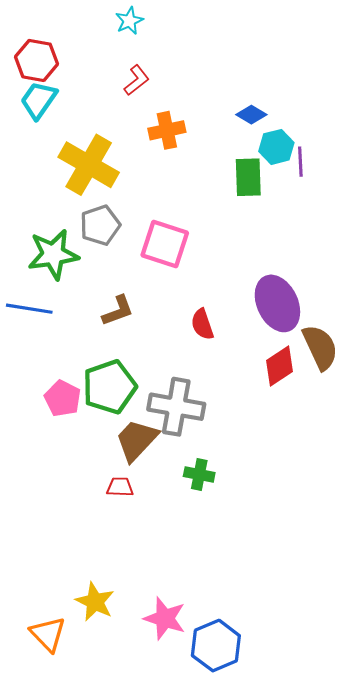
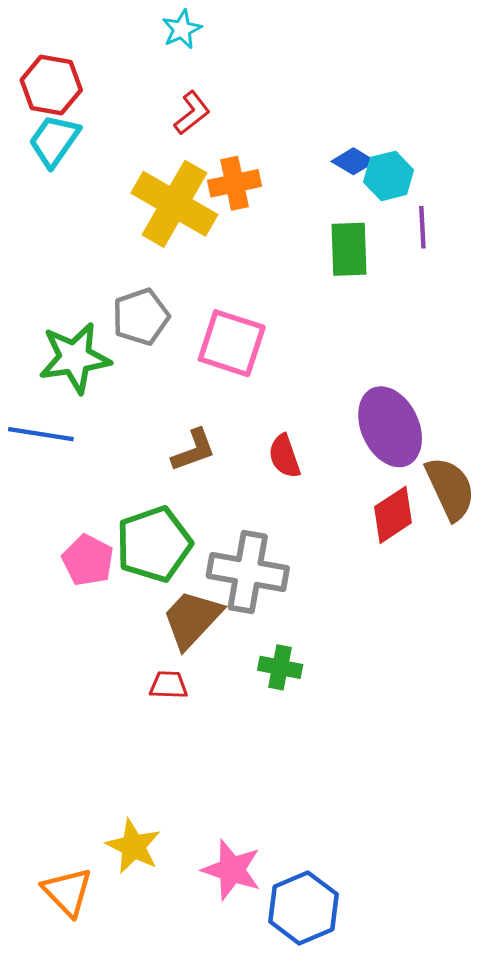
cyan hexagon: (276, 147) -> (389, 176), moved
yellow cross: (89, 165) -> (174, 204), moved
brown L-shape: (118, 311) -> (193, 450), moved

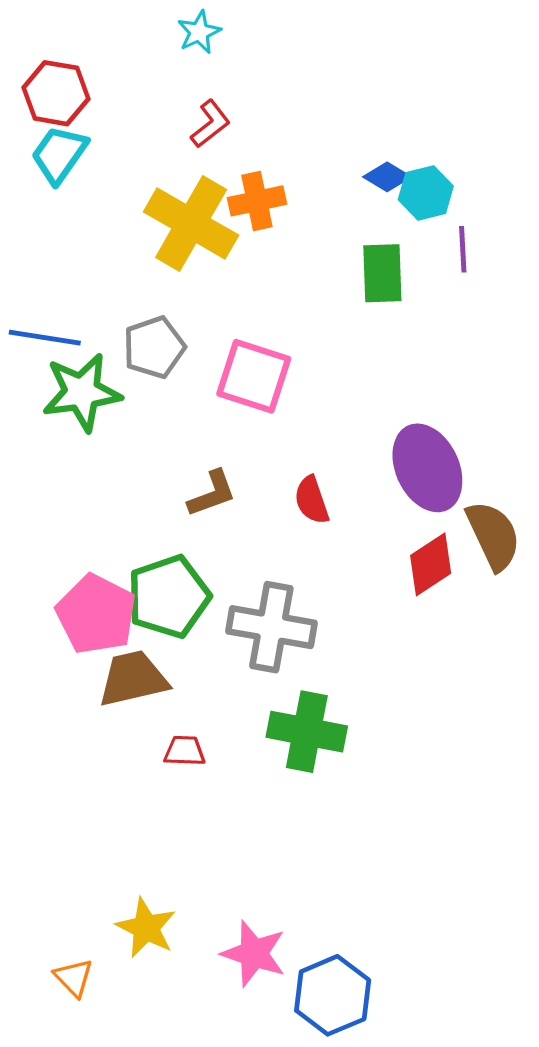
blue line: (41, 434) -> (45, 338), moved
pink pentagon: (88, 560) -> (96, 614), size x1.4
brown trapezoid: (192, 619) -> (133, 679), moved, turned 34
green cross: (280, 667) -> (307, 732), size x1.6
orange triangle: (67, 892) -> (74, 978), size x0.7

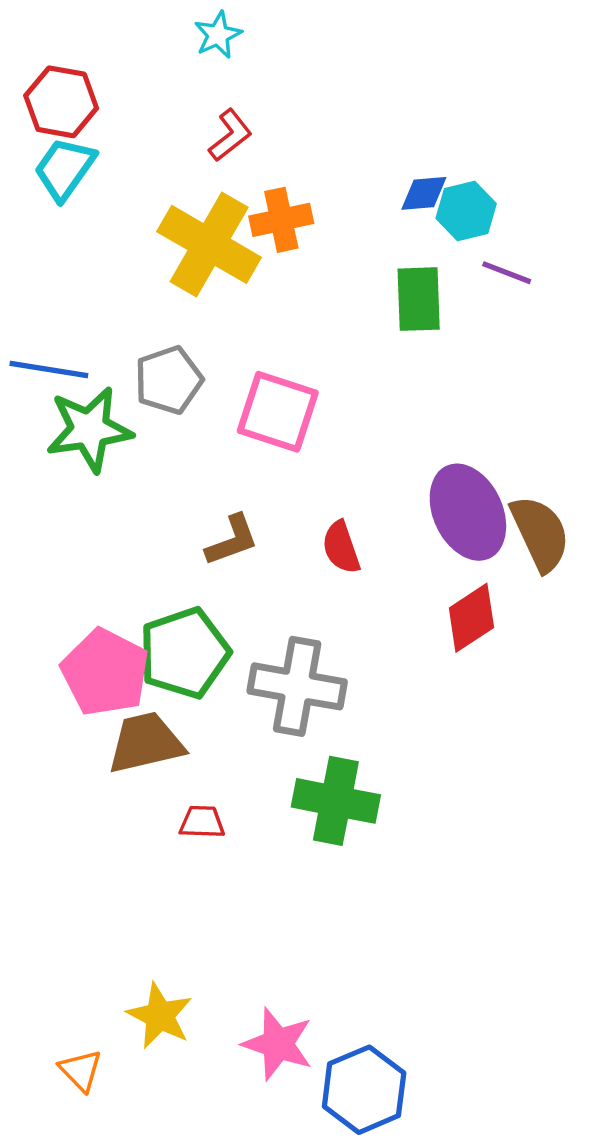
blue diamond: (387, 177) -> (424, 193), turned -36
purple line: (463, 249) -> (507, 273), turned -66
brown semicircle: (493, 535) -> (540, 533), moved

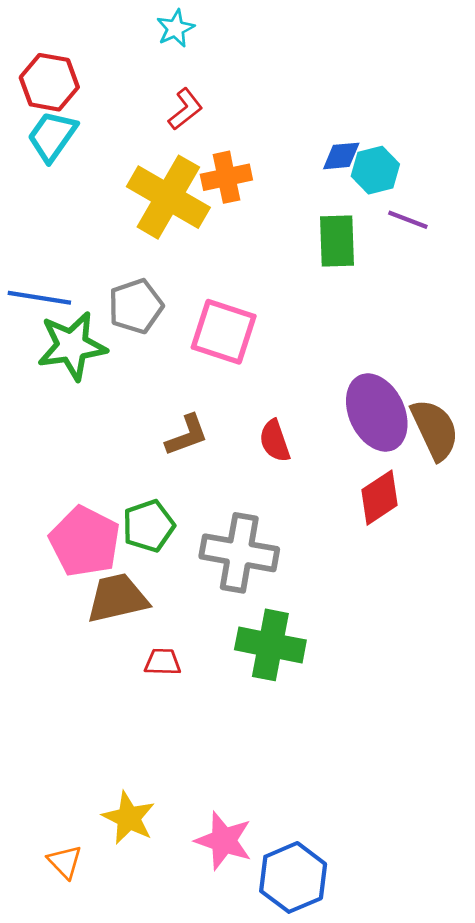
green pentagon: (184, 653) -> (148, 526), size x0.7

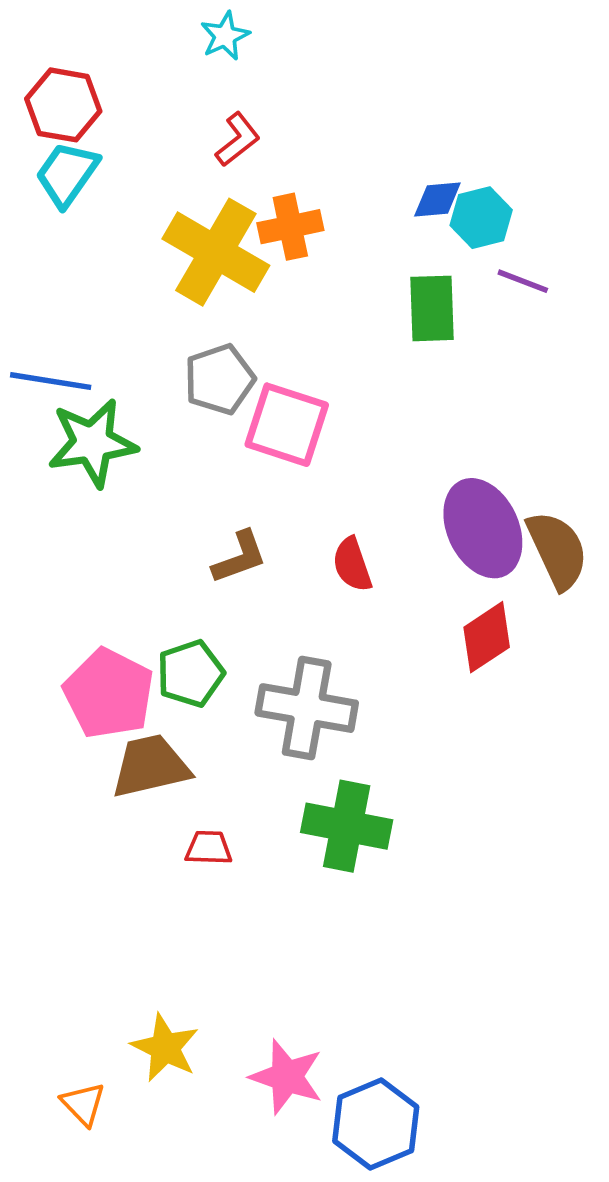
gray pentagon: (136, 306) -> (220, 379), moved

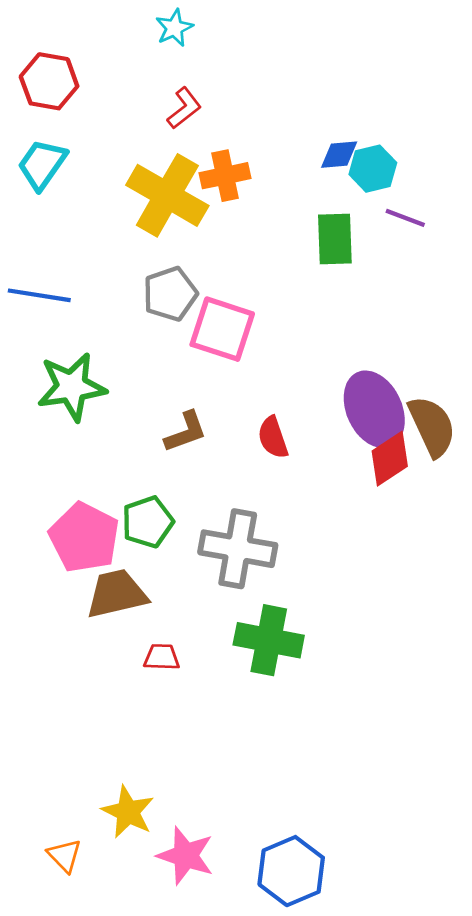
cyan trapezoid: (67, 174) -> (42, 164), moved
green star: (92, 443) -> (72, 387), moved
red diamond: (487, 637) -> (390, 459), moved
pink star: (287, 1077) -> (186, 856), moved

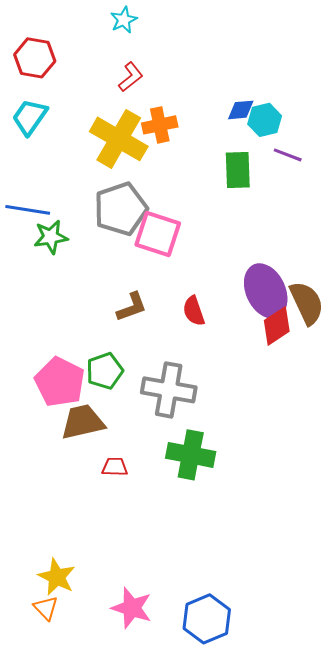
gray pentagon: (170, 294) -> (121, 209), size x1.4
green star: (72, 387) -> (51, 237), moved, size x0.7
yellow star: (128, 812) -> (57, 577), moved

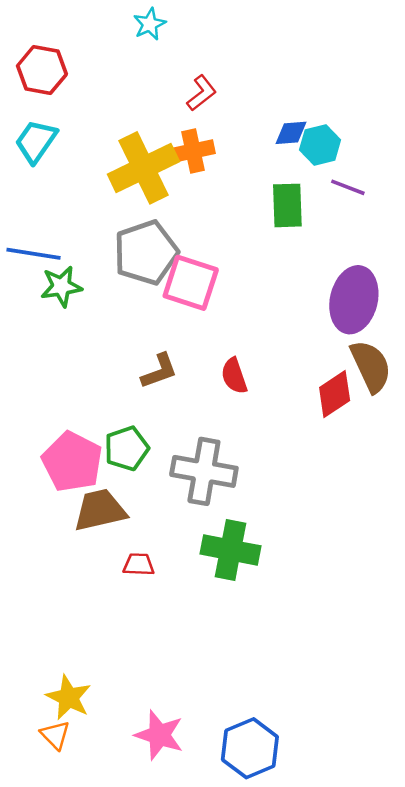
red L-shape: (131, 77) -> (202, 93), moved
yellow cross: (119, 139) -> (144, 168), turned 34
purple ellipse: (266, 291) -> (354, 300), moved, turned 38

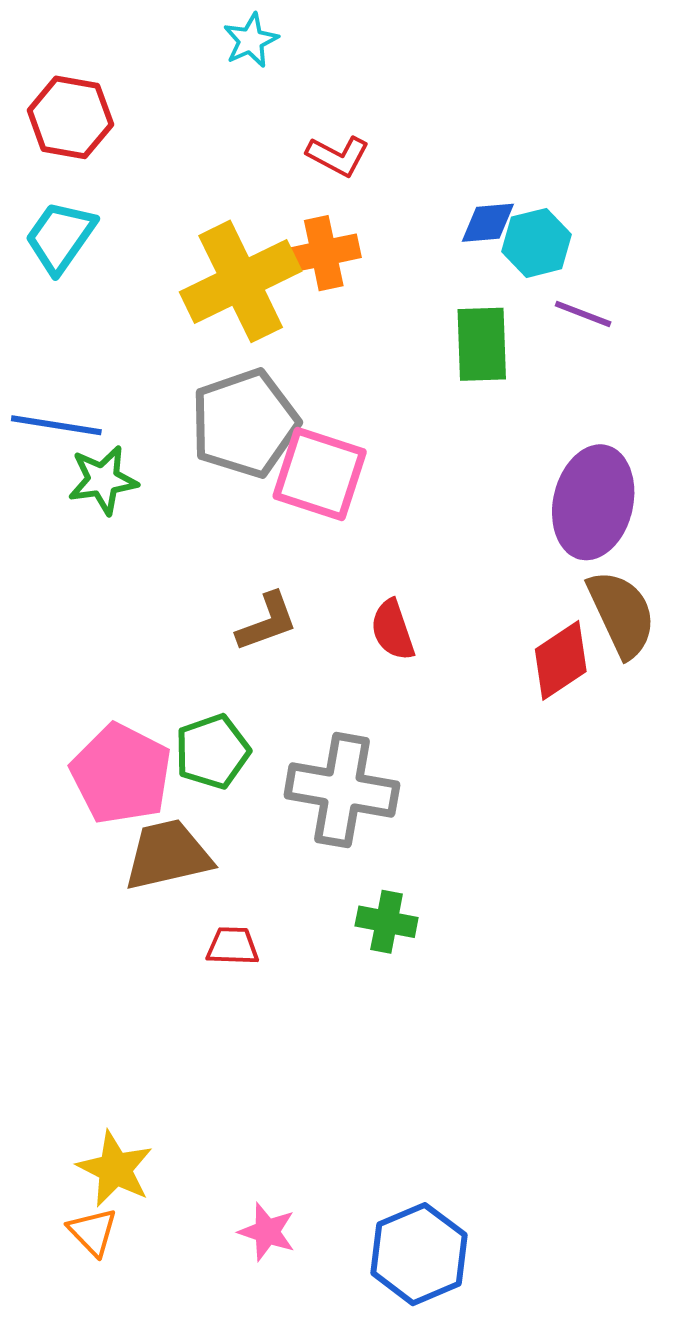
red L-shape: (202, 93) -> (338, 156), turned 66
green cross: (231, 550) -> (387, 922), size x0.6
pink star: (159, 735) -> (267, 1232), size x0.7

